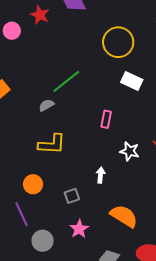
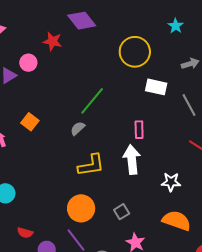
white star: (130, 151) -> (171, 182), moved
white arrow: (101, 175) -> (132, 160), moved, size x1.8
orange circle: (33, 184) -> (81, 208), size x1.4

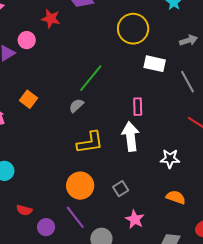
orange semicircle: (177, 221) -> (176, 197), size x0.7

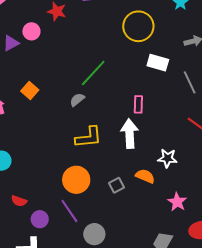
orange semicircle: (176, 197) -> (145, 176), moved
pink star: (135, 219) -> (177, 202), moved

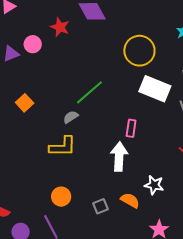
white rectangle: (158, 63) -> (155, 89), size x1.4
yellow L-shape: (89, 137) -> (63, 147), moved
orange circle: (76, 180) -> (61, 197), size x0.7

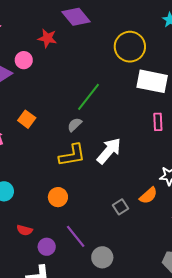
pink rectangle: (131, 128) -> (158, 122), moved
white arrow: (119, 157) -> (109, 151), moved, turned 48
orange circle: (61, 197) -> (58, 197), moved
orange semicircle: (130, 200) -> (148, 196), turned 120

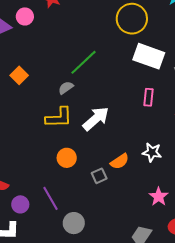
orange semicircle: (148, 196) -> (120, 161), moved
orange circle: (58, 197) -> (67, 158), moved

